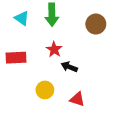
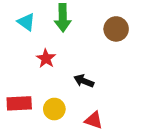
red star: (54, 49) -> (46, 58), moved
red rectangle: (16, 58) -> (19, 103), moved

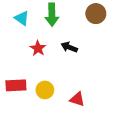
brown circle: (116, 29) -> (96, 14), moved
black arrow: (84, 81) -> (69, 47), moved

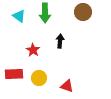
black arrow: (69, 47) -> (60, 41), turned 72
red star: (38, 48) -> (33, 50), moved

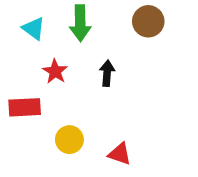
red star: (33, 50) -> (55, 71), moved
red rectangle: (14, 74) -> (25, 107), moved

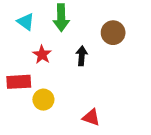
brown circle: (148, 21) -> (113, 33), moved
yellow circle: (69, 140) -> (43, 100), moved

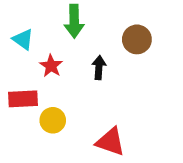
cyan triangle: (26, 22) -> (23, 39), moved
red triangle: (91, 117) -> (110, 142), size x1.4

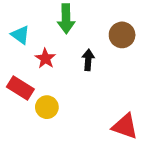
red rectangle: (23, 99) -> (20, 88), turned 35
red triangle: (110, 142) -> (125, 126), moved

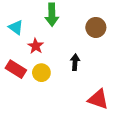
black arrow: (88, 60) -> (75, 62), moved
yellow circle: (47, 107) -> (41, 73), moved

